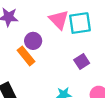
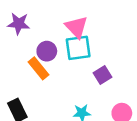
cyan square: (80, 23) -> (78, 48), moved

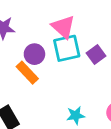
purple square: (102, 75) -> (96, 54), moved

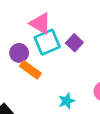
orange rectangle: (27, 73) -> (30, 70), moved

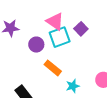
purple square: (74, 43) -> (81, 29), moved
orange rectangle: (30, 70) -> (53, 68), moved

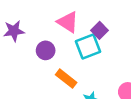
cyan square: (60, 37) -> (88, 46), moved

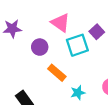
purple square: (100, 30) -> (97, 32), moved

